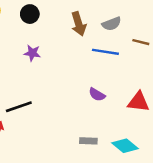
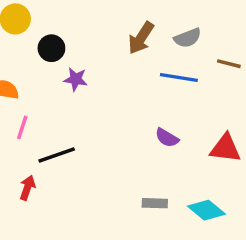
black circle: (30, 14) -> (51, 48), moved
brown arrow: (79, 24) -> (141, 38), turned 50

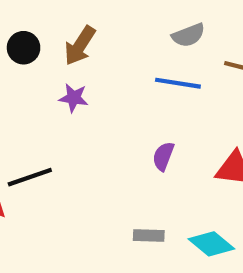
brown arrow: (141, 38) -> (80, 46), moved
purple star: (76, 79) -> (74, 98), moved
purple semicircle: (167, 138) -> (163, 156), turned 80

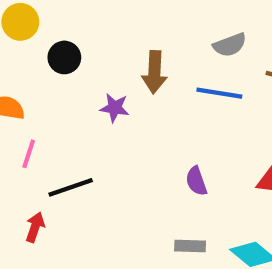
brown arrow: (80, 46) -> (154, 72), moved, turned -30
purple semicircle: (163, 156) -> (196, 181), moved, turned -40

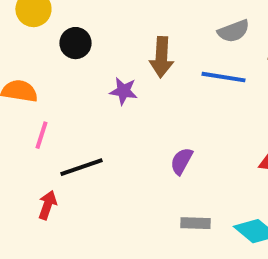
purple semicircle: (196, 181) -> (182, 161), moved, turned 48

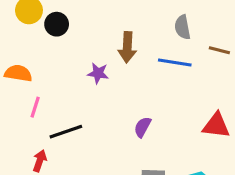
gray semicircle: (234, 31) -> (182, 27), turned 100
black circle: (76, 43) -> (57, 24), moved

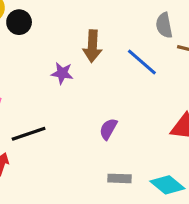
gray semicircle: (182, 27) -> (164, 25), moved
blue line: (175, 63) -> (142, 62), turned 32

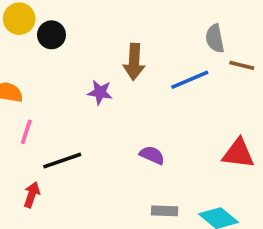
blue line: (142, 62) -> (190, 80), turned -64
purple semicircle: (108, 129) -> (152, 155), turned 85

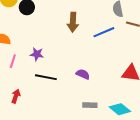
purple star: (100, 92) -> (37, 54), moved
black line: (62, 161) -> (46, 77), moved, turned 30

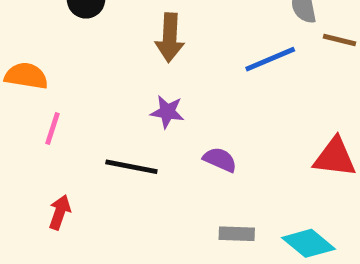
brown arrow: (73, 22) -> (170, 38), moved
purple star: (37, 54) -> (167, 112), moved

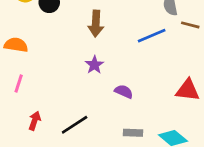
purple star: (167, 112) -> (94, 65), turned 30
pink line: (52, 129) -> (19, 84), moved
black line: (131, 167) -> (75, 125), moved, turned -44

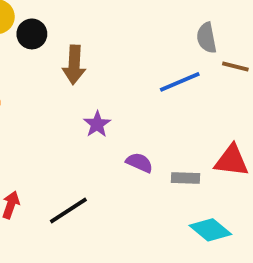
brown arrow: (96, 24) -> (74, 65), moved
gray rectangle: (133, 133) -> (185, 178), moved

